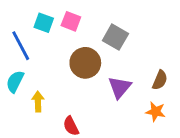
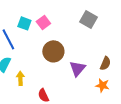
pink square: (71, 21) -> (43, 22), turned 32
gray square: (115, 37) -> (88, 19), moved

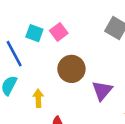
yellow arrow: (20, 78) -> (38, 98), moved

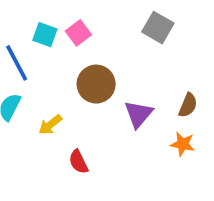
yellow arrow: (38, 98) -> (50, 125), turned -126

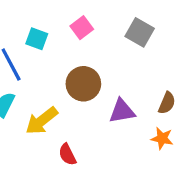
pink square: (78, 33) -> (82, 28), moved
purple triangle: (138, 114) -> (122, 111), turned 40
yellow arrow: (50, 125) -> (42, 121), size x1.5

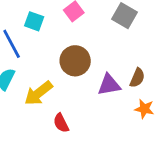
brown semicircle: (167, 103) -> (137, 78), moved

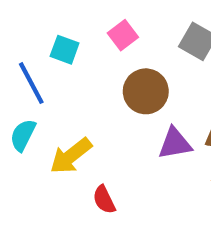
brown circle: (75, 61) -> (146, 91), moved

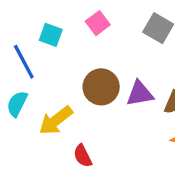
brown circle: (146, 91) -> (101, 87), moved
purple triangle: (175, 143) -> (140, 94), moved

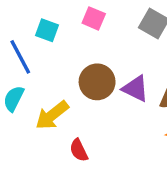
pink square: (98, 23) -> (94, 18), turned -30
purple triangle: (140, 94) -> (135, 89), turned 36

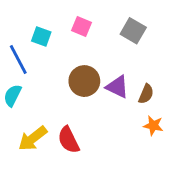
yellow arrow: (52, 115) -> (33, 138), moved
red semicircle: (79, 150) -> (69, 140), size x1.4

